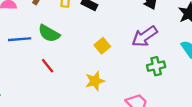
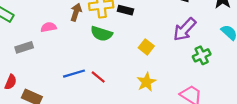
green semicircle: (49, 33) -> (101, 34), moved
blue line: (20, 39) -> (74, 74), moved

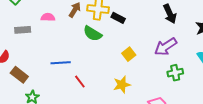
red line: (98, 77) -> (80, 82), moved

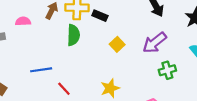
green semicircle: (93, 34) -> (73, 35), turned -114
yellow square: (129, 54) -> (117, 44), moved

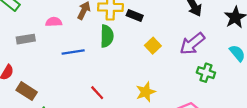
blue line: (41, 70) -> (73, 52), moved
green cross: (167, 70) -> (206, 73), turned 35

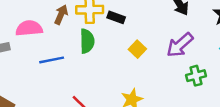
pink semicircle: (54, 22) -> (29, 28), size x1.5
green cross: (206, 73) -> (196, 76), turned -30

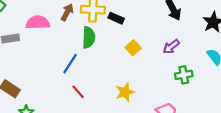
purple arrow: (180, 45) -> (171, 47), size x0.7
blue line: (52, 60) -> (70, 64), moved, turned -50

